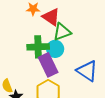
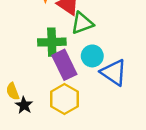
cyan circle: (55, 49) -> (92, 56), moved

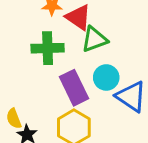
green cross: (52, 42) -> (48, 48), moved

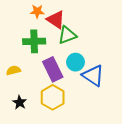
yellow semicircle: (14, 119) -> (13, 70), moved, turned 96

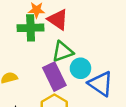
green triangle: (67, 35) -> (63, 52), moved
green cross: (34, 41) -> (31, 28), moved

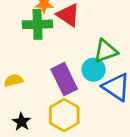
green triangle: (63, 52) -> (106, 51), moved

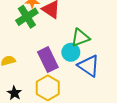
green cross: (37, 24) -> (27, 17), turned -30

